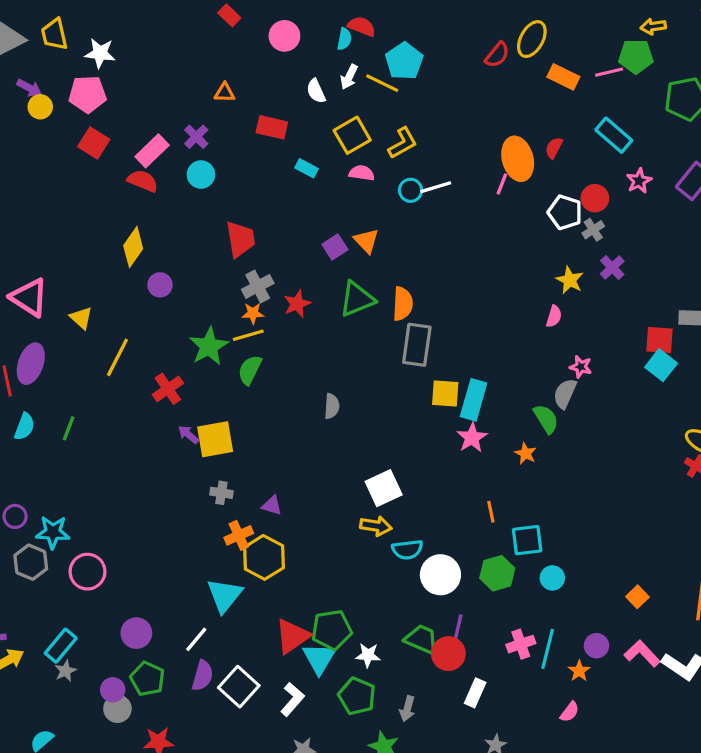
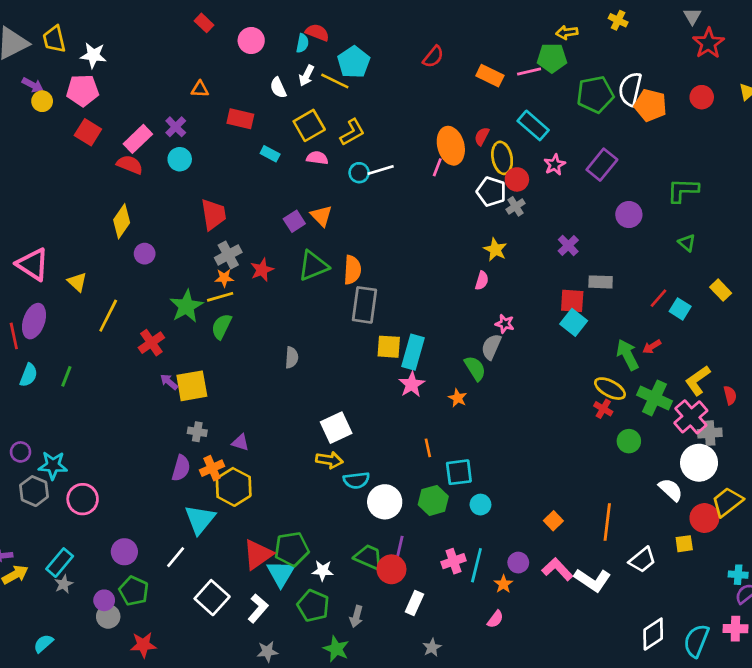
yellow ellipse: (532, 39) -> (502, 158), moved, turned -40
purple cross: (612, 268) -> (568, 246), moved
purple semicircle: (203, 676) -> (181, 468), moved

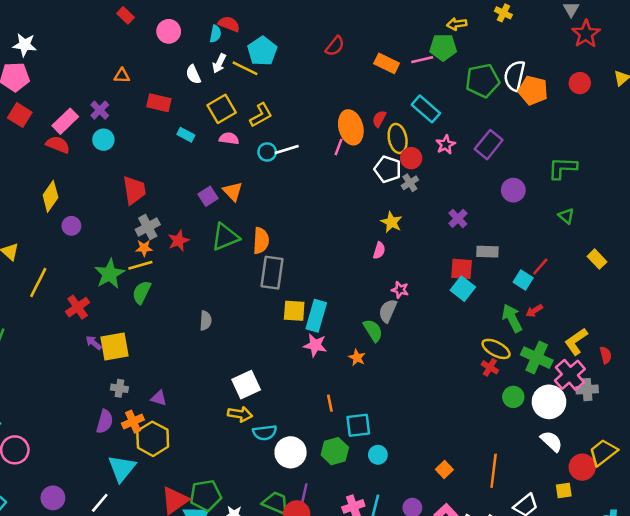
cyan square: (680, 309) -> (523, 280), moved
pink star: (412, 384) -> (315, 345), turned -30
white circle: (699, 463) -> (549, 402), moved

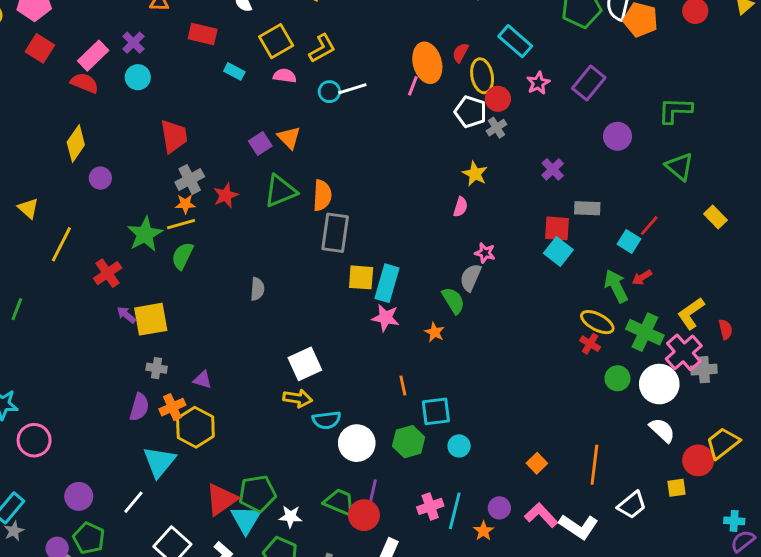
green triangle: (566, 216) -> (679, 167), size x1.5

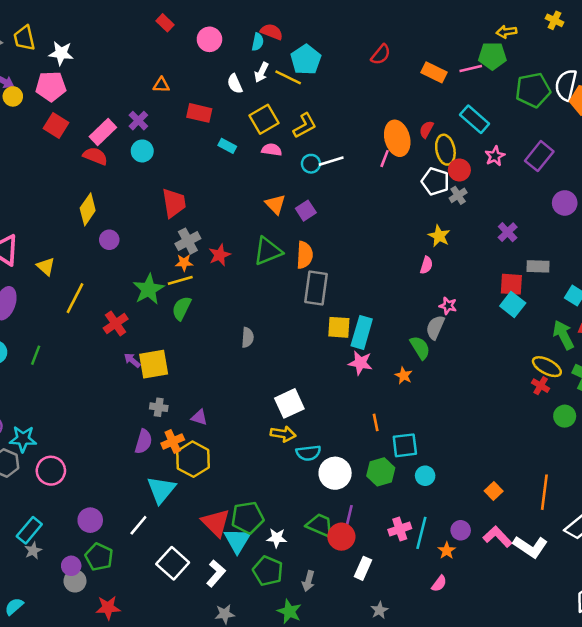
purple square: (260, 143) -> (306, 211), moved
red triangle: (221, 499) -> (216, 523), turned -40

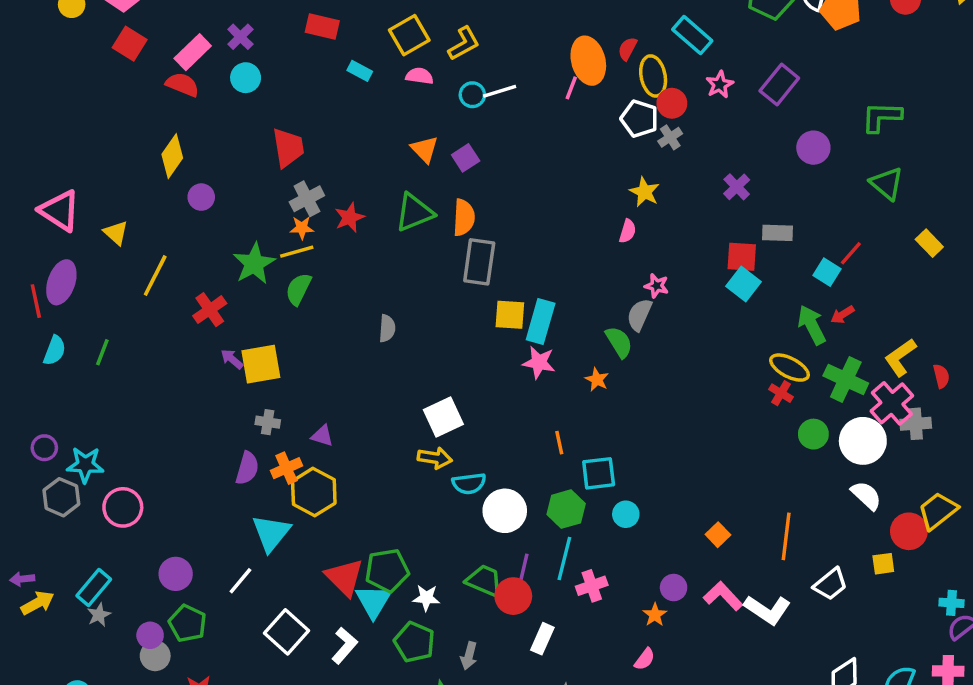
cyan line: (421, 533) -> (564, 559), moved

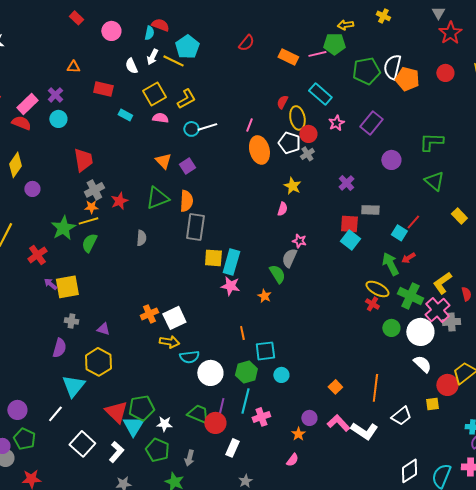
orange ellipse: (588, 61) -> (259, 150), moved
gray semicircle: (387, 328) -> (141, 238), moved
orange cross: (286, 468) -> (149, 314), moved

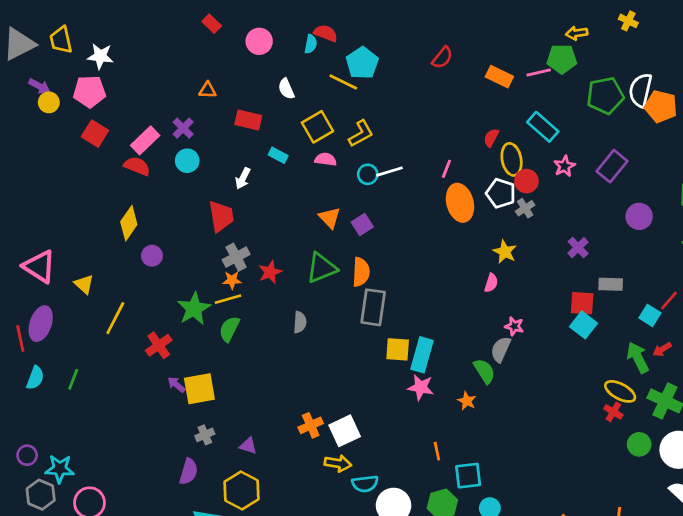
white arrow: (152, 57) -> (243, 178), moved
gray cross: (71, 321) -> (205, 435), turned -32

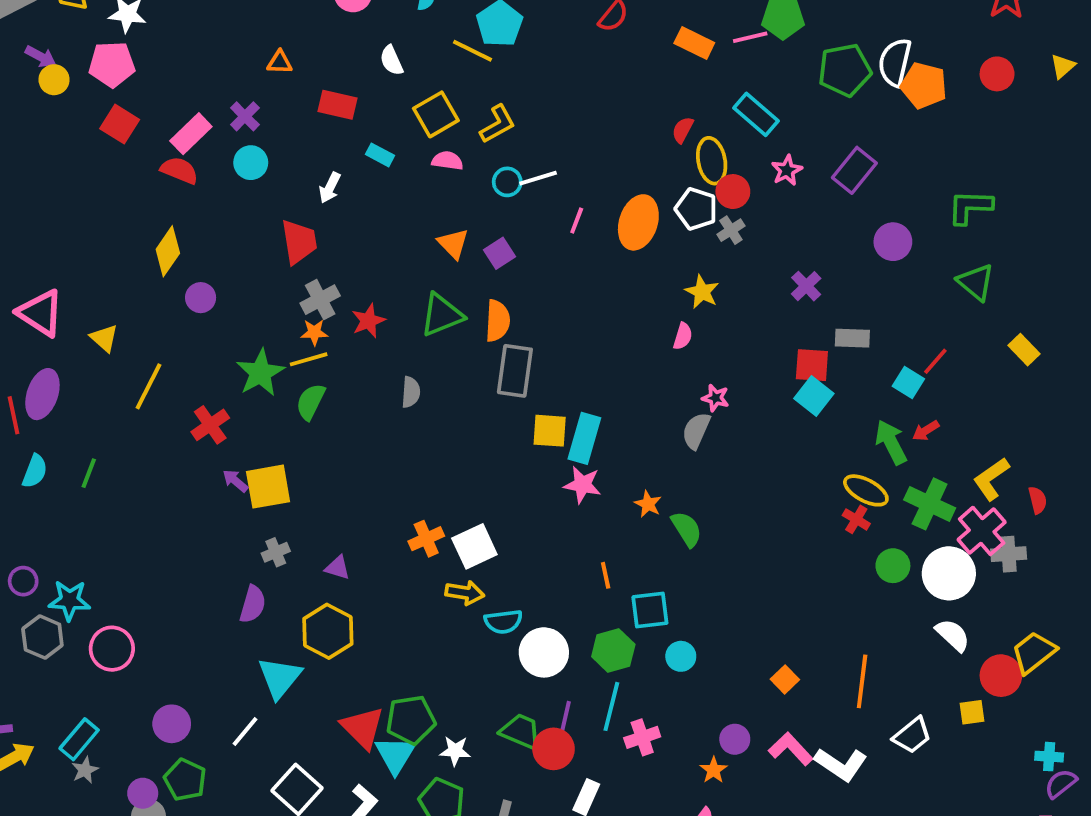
pink line: (446, 169) -> (577, 220), moved
orange ellipse: (460, 203) -> (638, 222), turned 33
green semicircle: (484, 371) -> (687, 529), moved

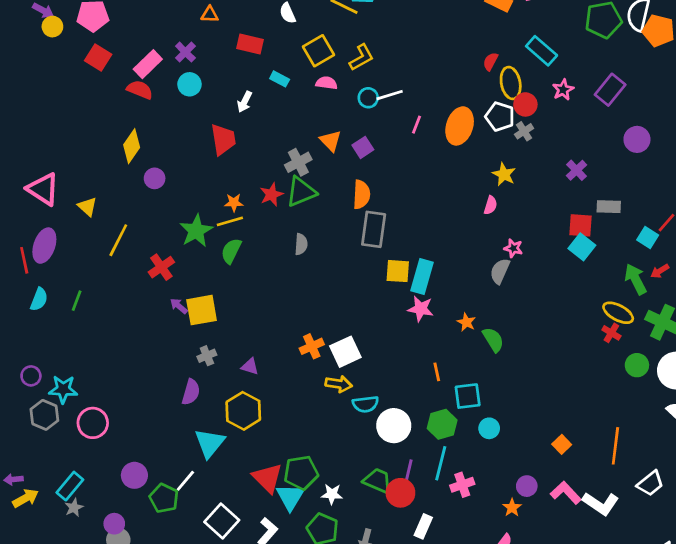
gray cross: (320, 300) -> (298, 162), moved
green triangle: (442, 315) -> (301, 192), moved
green pentagon: (185, 780) -> (164, 498), moved

